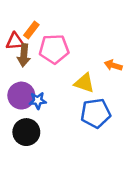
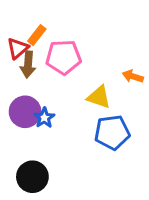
red triangle: (15, 41) -> (18, 48), turned -36
blue star: (38, 101) -> (44, 118), turned -30
black circle: (26, 132) -> (32, 177), moved

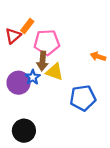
brown arrow: (28, 65) -> (42, 61), moved
yellow triangle: (99, 97) -> (54, 72), moved
blue star: (44, 118) -> (33, 77), moved

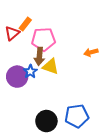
orange arrow: (98, 57) -> (91, 52), turned -32
blue pentagon: (83, 98) -> (77, 116), moved
black circle: (24, 131) -> (46, 121), moved

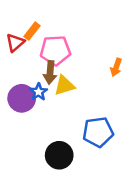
orange arrow: (91, 52) -> (116, 67), turned -56
yellow triangle: (50, 66) -> (64, 85), turned -36
blue pentagon: (77, 116) -> (98, 132), moved

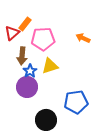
orange arrow: (116, 67) -> (83, 38), moved, turned 96
brown arrow: (50, 72) -> (22, 56), moved
purple circle: (22, 98) -> (27, 87), moved

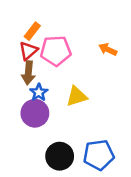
red triangle: (12, 33) -> (28, 51), moved
yellow triangle: (50, 66) -> (77, 96), moved
blue pentagon: (76, 102) -> (99, 155), moved

